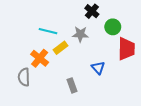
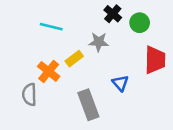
green circle: (113, 27) -> (140, 23), moved
cyan line: (48, 31) -> (51, 27), moved
gray rectangle: (72, 85) -> (88, 105), size x1.6

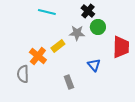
green circle: (140, 23) -> (98, 27), moved
cyan line: (51, 27) -> (47, 12), moved
gray rectangle: (88, 105) -> (69, 82), size x0.6

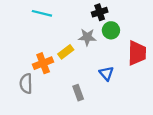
black cross: (88, 11) -> (100, 12), turned 32
cyan line: (47, 12) -> (42, 13), moved
orange cross: (38, 56) -> (43, 63), turned 30

